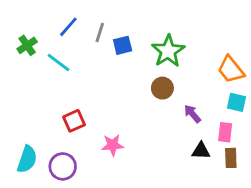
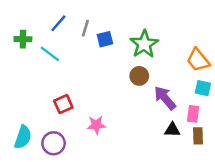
green cross: (27, 45) -> (23, 39), turned 35
purple arrow: (192, 114) -> (165, 98), size x1.5

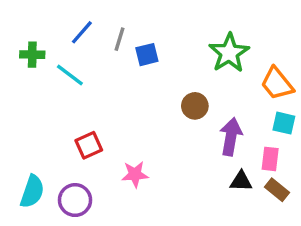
green star: (144, 44) -> (229, 53), moved
purple arrow: (165, 98) -> (231, 137), turned 50
brown rectangle: (198, 136) -> (277, 190), turned -49

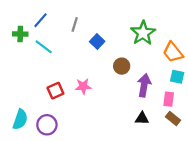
blue line: (82, 32) -> (41, 20), moved
blue square: (147, 55) -> (97, 42), moved, turned -32
pink star: (135, 174) -> (83, 86), moved
black triangle: (241, 181) -> (142, 118), moved

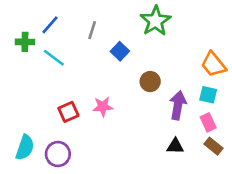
green star: (143, 33) -> (155, 21), moved
cyan square: (177, 77) -> (208, 95), moved
pink rectangle: (169, 99) -> (208, 122), turned -32

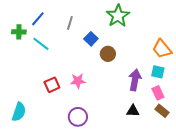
brown circle: (150, 82) -> (108, 54), moved
purple circle: (58, 154) -> (78, 117), moved

